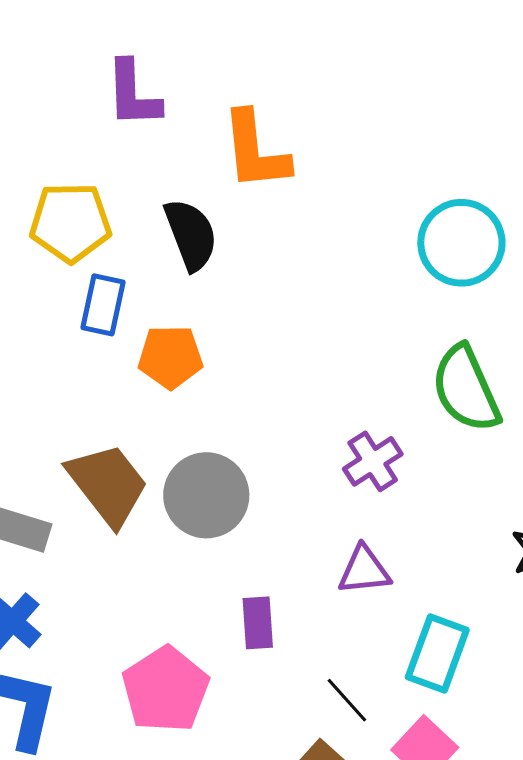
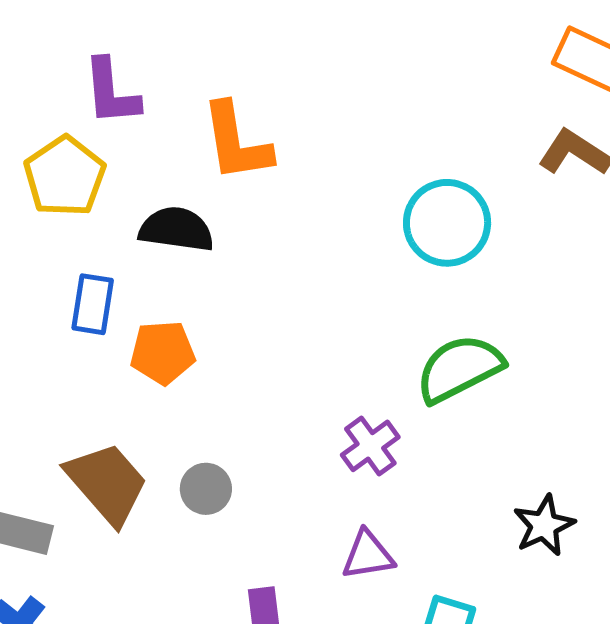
yellow pentagon: (70, 222) -> (65, 176), moved, turned -30
black semicircle: (191, 235) -> (176, 229), turned -58
green semicircle: (466, 389) -> (459, 368), turned 90
gray circle: (206, 495) -> (206, 489), size x0.6

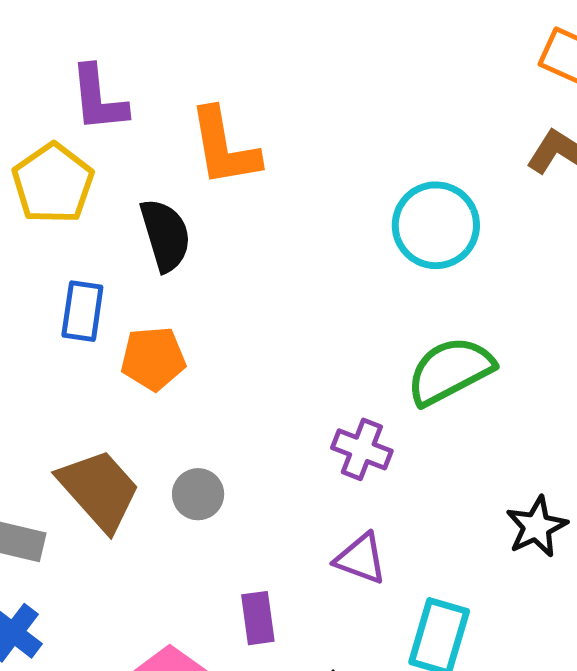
black semicircle: (176, 229) -> (165, 235), turned 66
purple cross: (370, 446) -> (362, 449), turned -32
purple triangle: (368, 555) -> (361, 559), turned 30

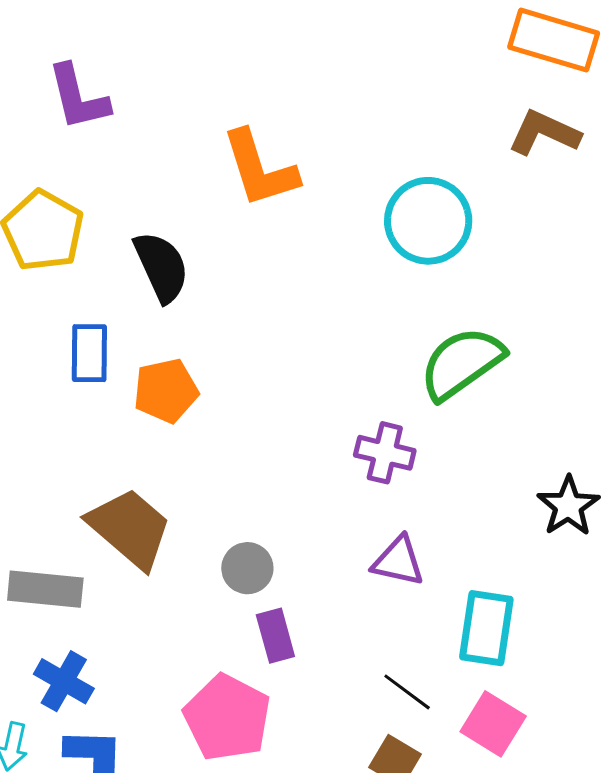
purple L-shape: (98, 99) -> (78, 97), moved
orange L-shape: (224, 147) -> (260, 169), moved
gray circle: (198, 494) -> (247, 568), moved
purple rectangle: (258, 618) -> (275, 636), moved

